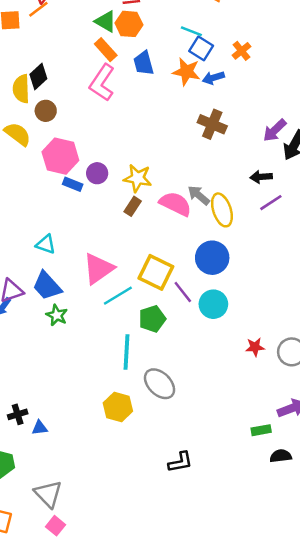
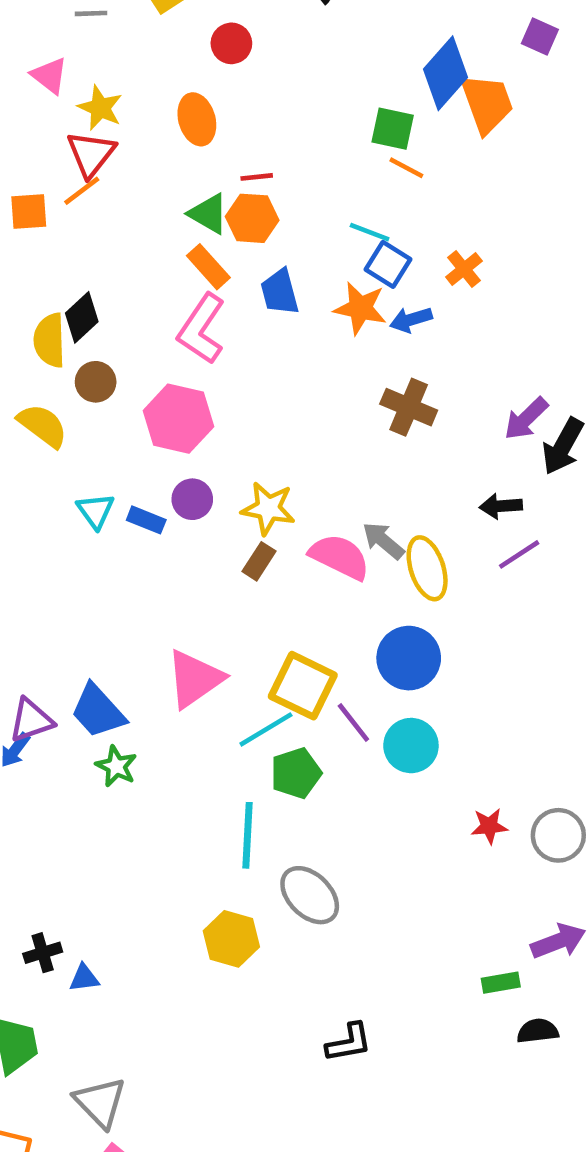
pink hexagon: (60, 156) -> (178, 419), moved
cyan triangle: (46, 244) -> (96, 511), moved, turned 35
cyan line: (118, 296) -> (266, 729), moved

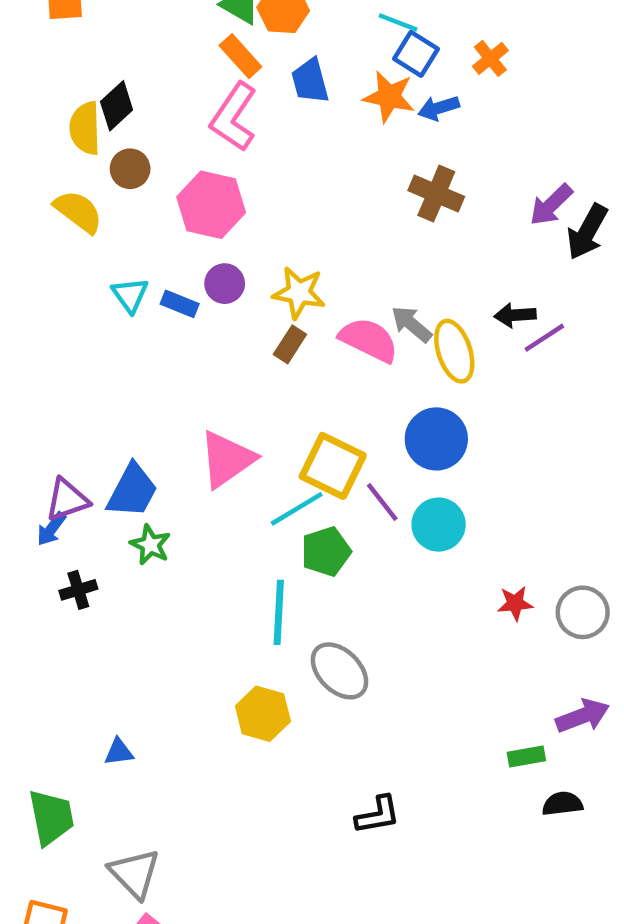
black arrow: (501, 506) -> (515, 315), moved
blue trapezoid: (98, 711) -> (132, 491), turned -110
black cross: (43, 953) -> (78, 590), moved

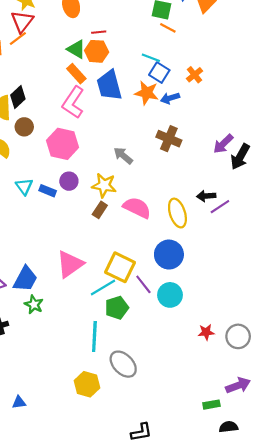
blue trapezoid: (310, 81) -> (109, 85), size x1.4
gray arrow: (412, 324) -> (123, 156), moved

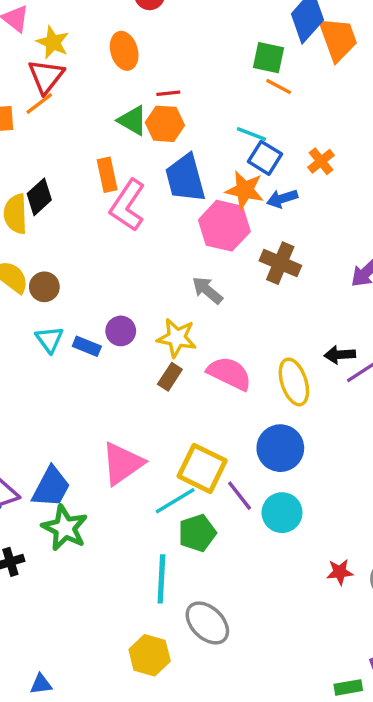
orange rectangle: (76, 74) -> (107, 175), moved, turned 30
brown circle: (24, 127) -> (44, 287), moved
pink hexagon: (63, 144) -> (224, 226), moved
green star: (34, 305) -> (65, 528), size x1.5

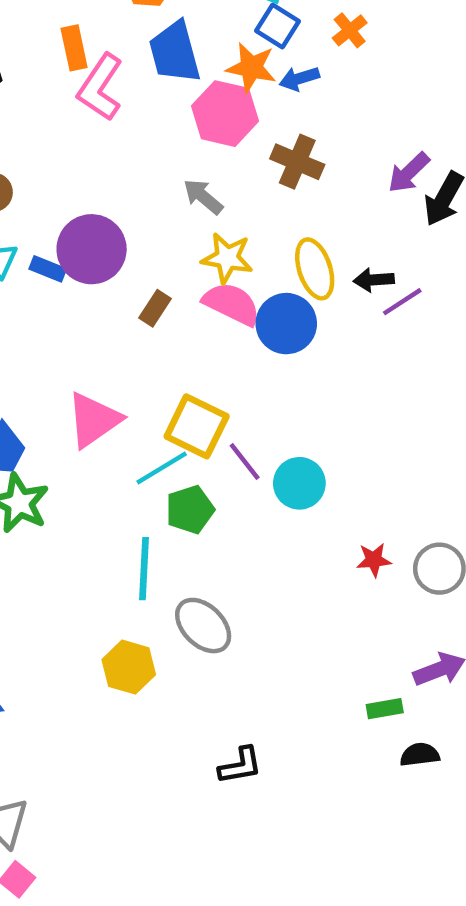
purple circle: (121, 331) -> (92, 249), size x1.8
yellow star: (177, 338) -> (227, 258), moved
yellow ellipse: (294, 382) -> (315, 269), moved
blue circle: (280, 448) -> (286, 324), moved

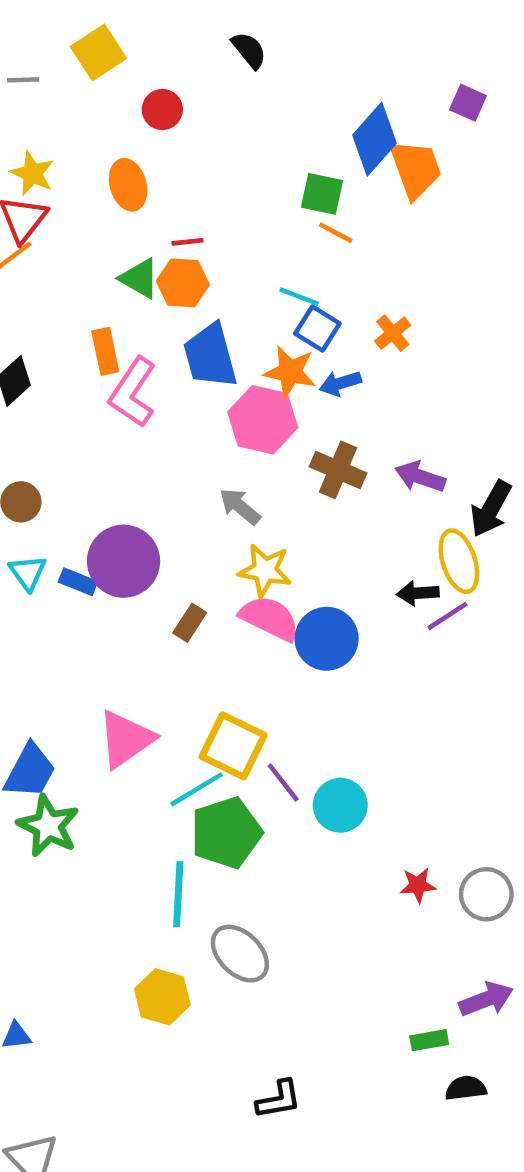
purple arrow: (409, 173) -> (420, 477), moved, turned 63
yellow ellipse: (315, 269) -> (459, 561), moved
green pentagon: (190, 510) -> (226, 833), size x1.4

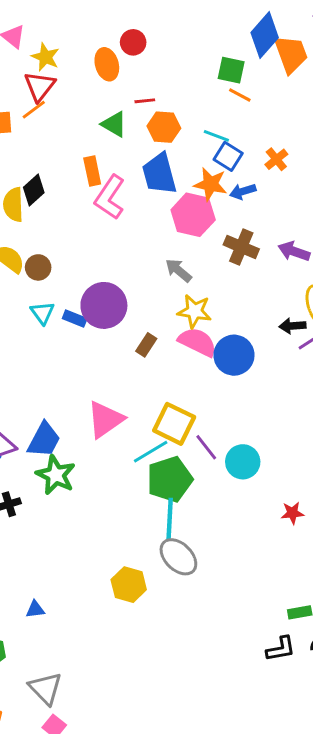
red circle: (162, 110) -> (133, 42), moved
orange hexagon: (183, 283) -> (164, 127), moved
cyan line: (178, 894) -> (170, 519), moved
black L-shape: (279, 1100) -> (281, 649), moved

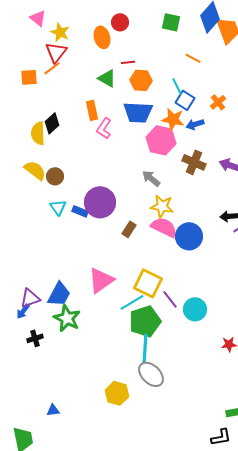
green square: (231, 70) -> (171, 22), moved
cyan line: (216, 136) -> (177, 86), turned 42
blue trapezoid: (159, 174) -> (138, 112), turned -72
pink L-shape: (110, 197) -> (104, 128), size x0.7

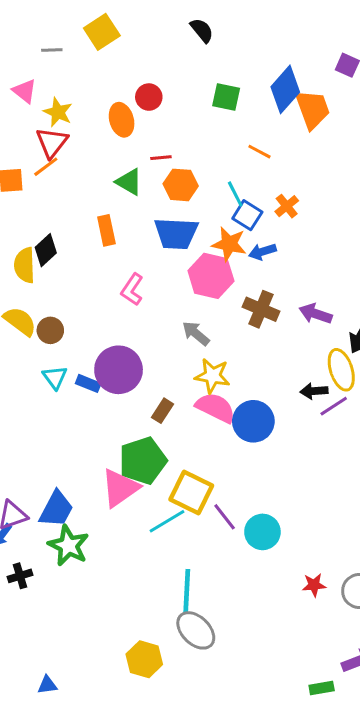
orange cross: (218, 102) -> (287, 206), moved
pink L-shape: (104, 128) -> (132, 289), moved
green pentagon: (145, 321) -> (143, 461), moved

